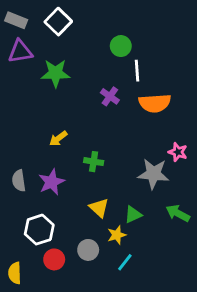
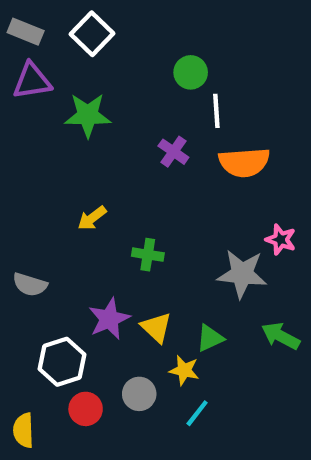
gray semicircle: (19, 181) -> (30, 285), turned -65
purple star: (51, 182) -> (109, 319), moved
yellow star: (117, 235) -> (184, 370), turned 30

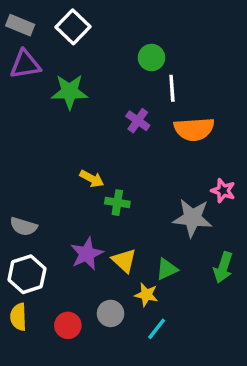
yellow arrow: (92, 218) -> (92, 179), moved, turned -115
green arrow: (281, 336) -> (223, 267), turned -100
white hexagon: (62, 362) -> (27, 274), moved
yellow semicircle: (23, 430) -> (18, 317), moved

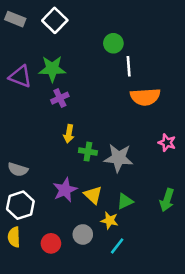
purple triangle: (25, 64) -> (20, 76), moved, turned 30
purple cross: (138, 121) -> (60, 98), moved, turned 30
yellow arrow: (92, 179) -> (69, 134), turned 72
gray star: (192, 218) -> (118, 158), moved

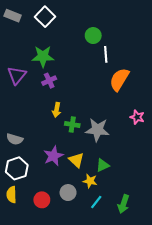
purple triangle: (20, 76) -> (17, 75), moved, turned 48
orange semicircle: (145, 97) -> (119, 79), turned 125
green arrow: (167, 200) -> (124, 204), moved

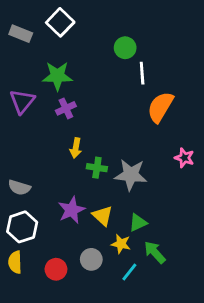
gray rectangle: (13, 16) -> (21, 34), moved
green arrow: (124, 204) -> (155, 252), moved, turned 120

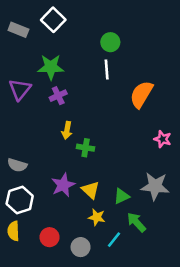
white line: (142, 73) -> (107, 69), moved
gray star: (131, 175) -> (155, 186), moved
yellow star: (121, 244) -> (97, 217), moved
gray circle: (91, 259) -> (81, 247), moved

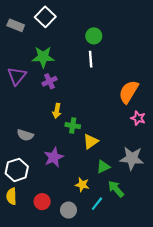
orange semicircle: (141, 94) -> (129, 92), moved
gray semicircle: (17, 165) -> (25, 135), moved
yellow triangle: (90, 190) -> (91, 141), moved, turned 42

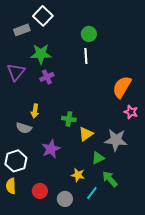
gray rectangle: (16, 25) -> (22, 30), moved, turned -42
yellow arrow: (57, 111) -> (35, 111), moved
gray star: (132, 158) -> (116, 140), moved

